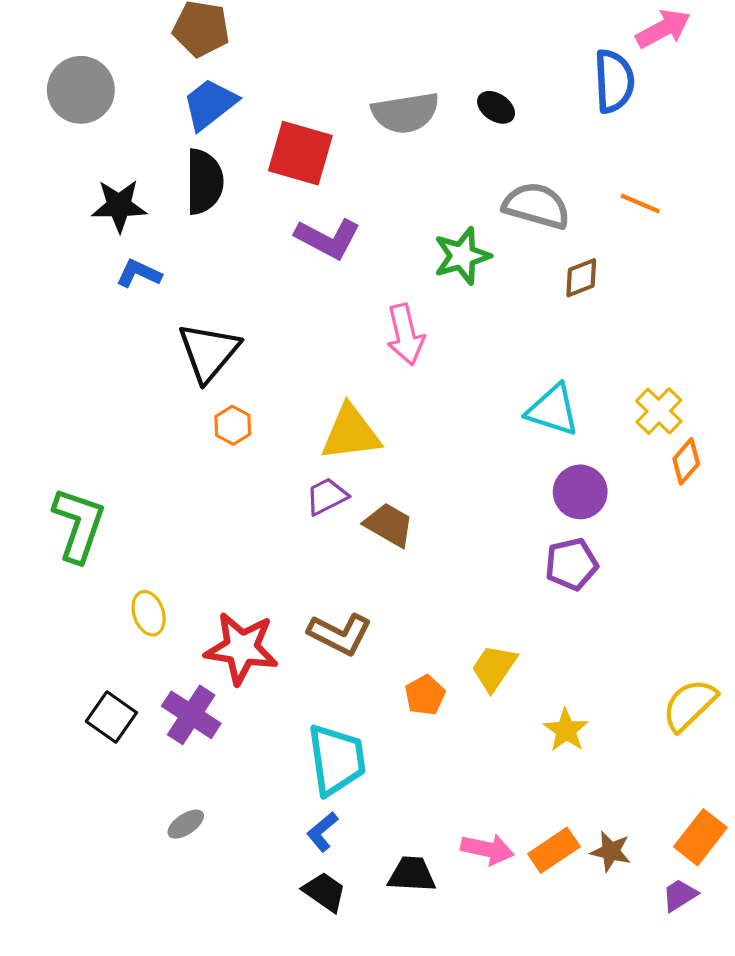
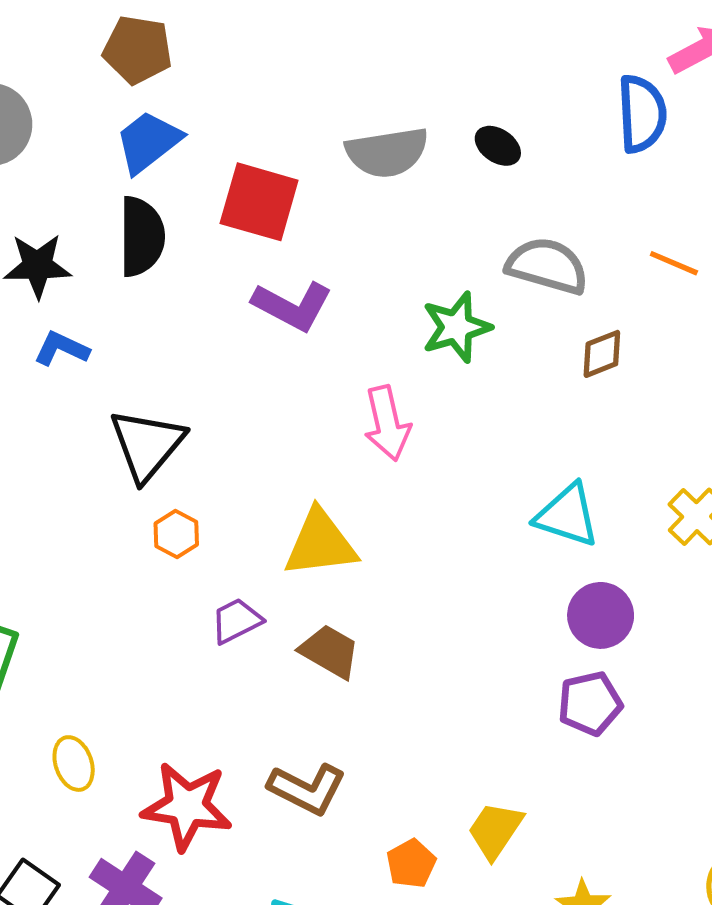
purple trapezoid: (327, 496) -> (236, 621), moved
brown trapezoid: (389, 525) -> (330, 651), moved

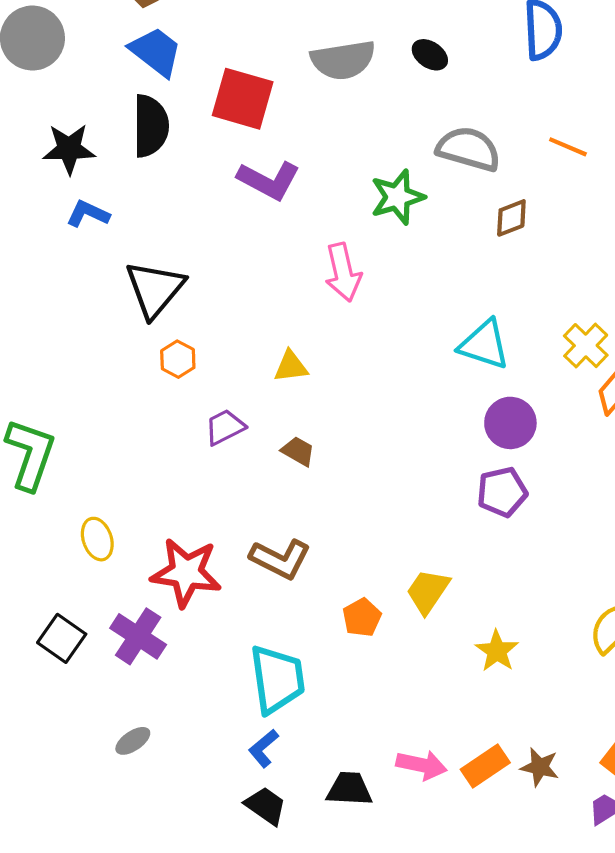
blue trapezoid: (148, 142) -> (156, 52), turned 76
yellow triangle: (320, 543) -> (291, 366), size x0.6
brown trapezoid: (330, 651) -> (298, 451), size x0.7

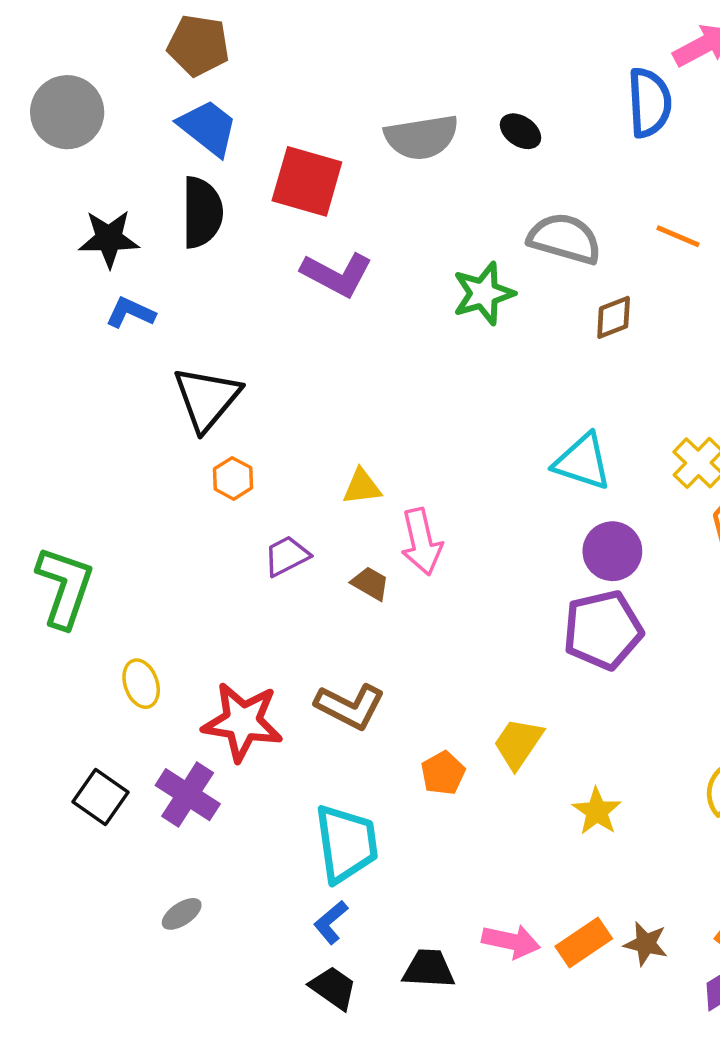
pink arrow: (343, 272) -> (421, 542), moved
purple pentagon: (502, 492) -> (603, 630), size x1.4

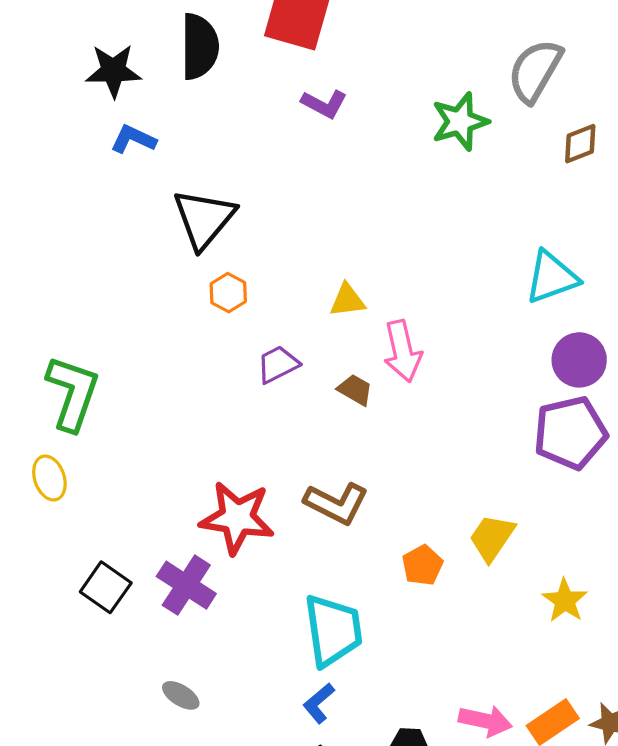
gray semicircle: (565, 239) -> (535, 71), turned -76
purple L-shape: (337, 274) -> (324, 104), size x0.7
cyan triangle: (583, 462) -> (552, 277), turned -38
yellow ellipse: (141, 684) -> (49, 478), moved
gray ellipse: (182, 914) -> (181, 695), turned 66

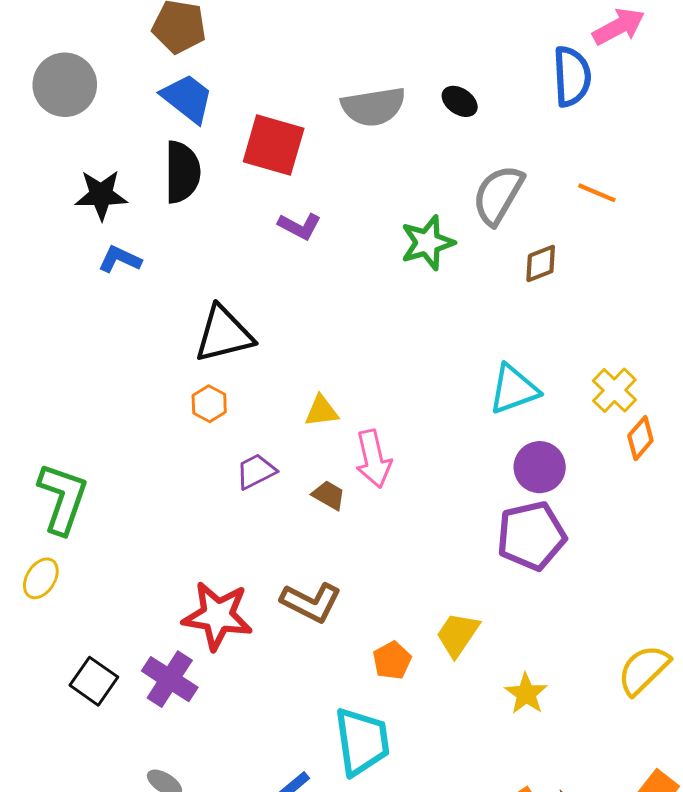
black triangle: (204, 219) -> (224, 334), moved, turned 36
yellow ellipse: (49, 478) -> (41, 578), turned 51
cyan trapezoid: (333, 630) -> (362, 741), moved

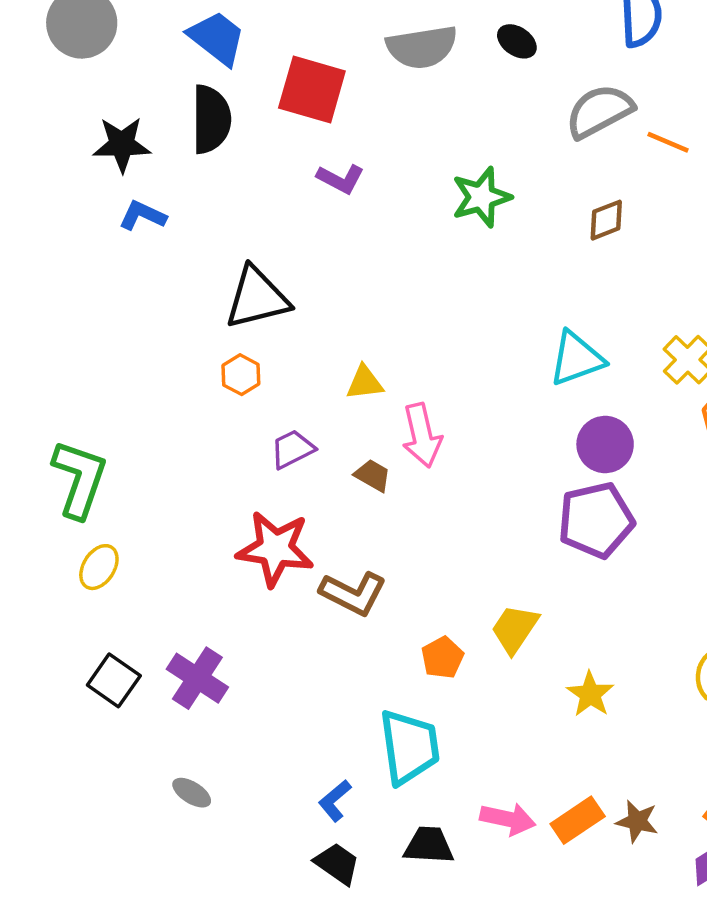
gray semicircle: (498, 195) -> (599, 111), moved, turned 32
yellow ellipse: (41, 578) -> (99, 567), moved
red star: (218, 616) -> (275, 549), moved

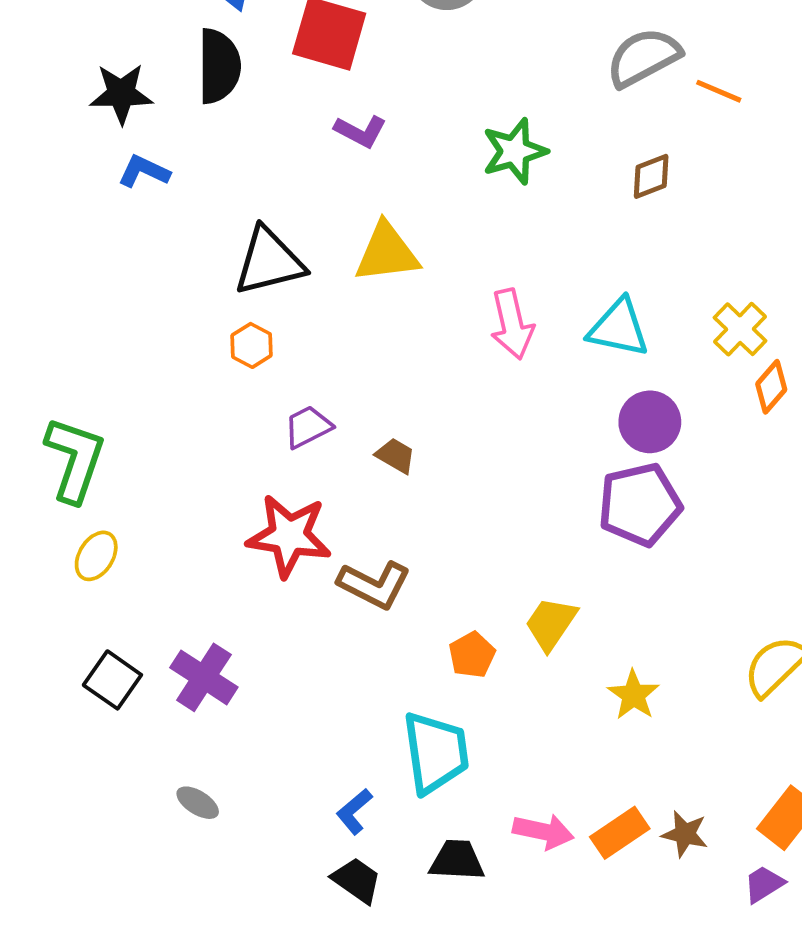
cyan triangle: (576, 359) -> (619, 328), turned 32
yellow triangle: (365, 383) -> (387, 253), moved, size x1.6
pink arrow: (422, 435) -> (512, 324), moved

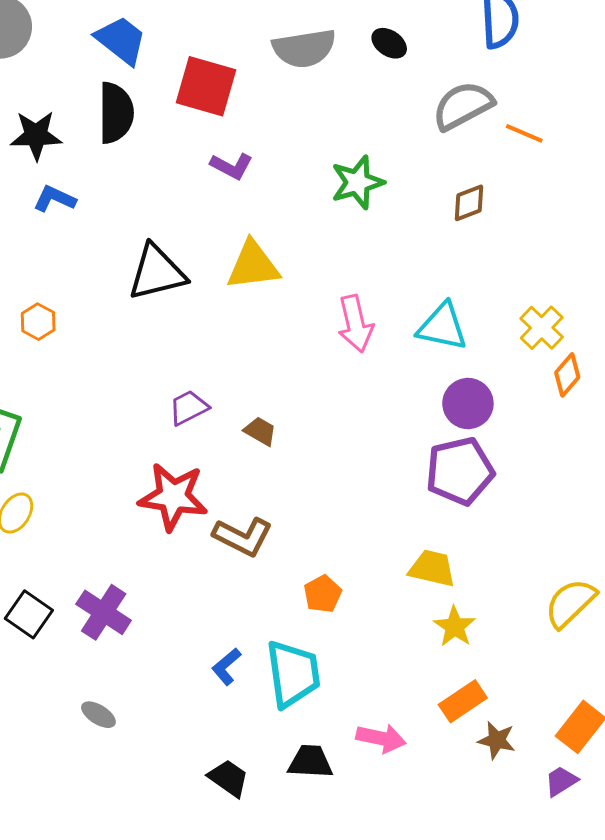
orange hexagon: (251, 345) -> (38, 322), moved
yellow trapezoid: (551, 624) -> (432, 568), moved, turned 69
blue L-shape: (354, 811) -> (226, 667), moved
orange rectangle: (620, 833) -> (463, 701), moved

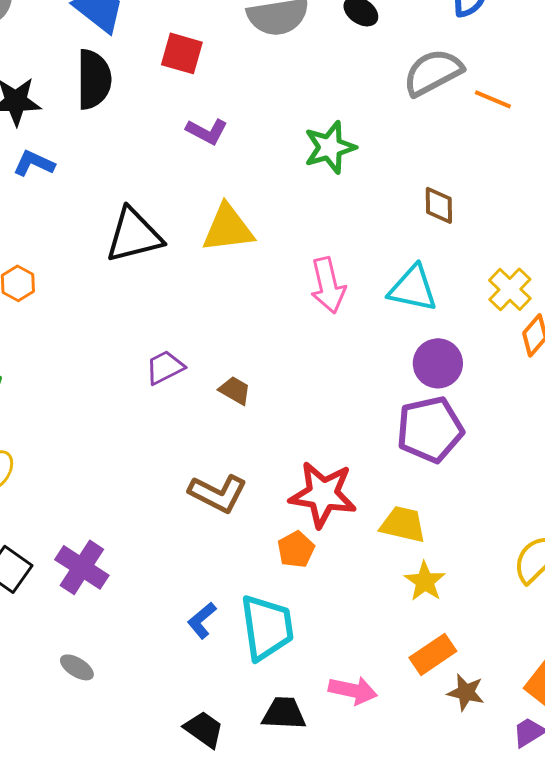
red square: (206, 86) -> (182, 53), size x0.7
brown diamond: (469, 203) -> (439, 205), moved, turned -69
red star: (173, 497) -> (323, 494), moved

